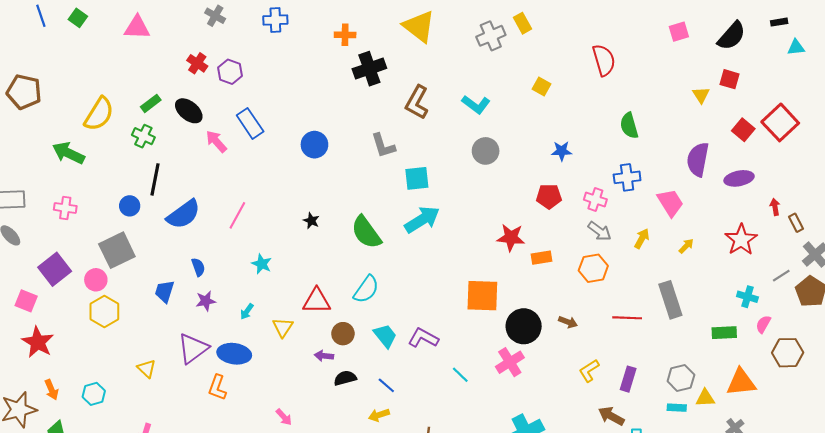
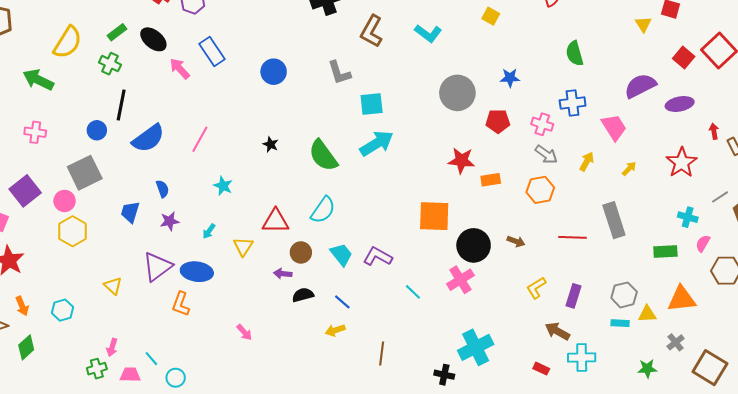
gray circle: (486, 151) -> (457, 93), moved, size x1.4
purple semicircle: (698, 159) -> (640, 86), turned 52

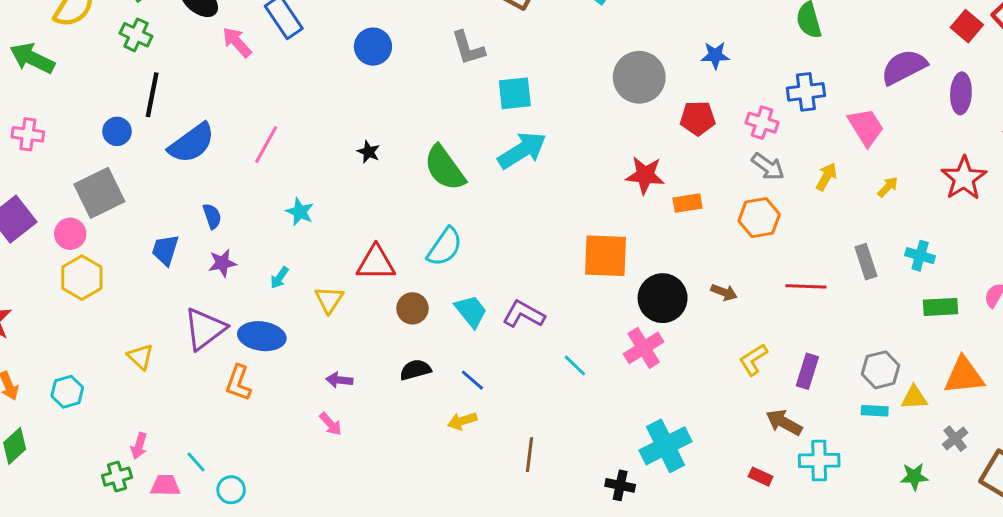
purple ellipse: (680, 104) -> (961, 93), turned -76
cyan cross: (688, 217) -> (920, 256), moved
gray rectangle: (614, 220) -> (866, 262), size x0.7
purple arrow: (283, 274) -> (339, 380), moved

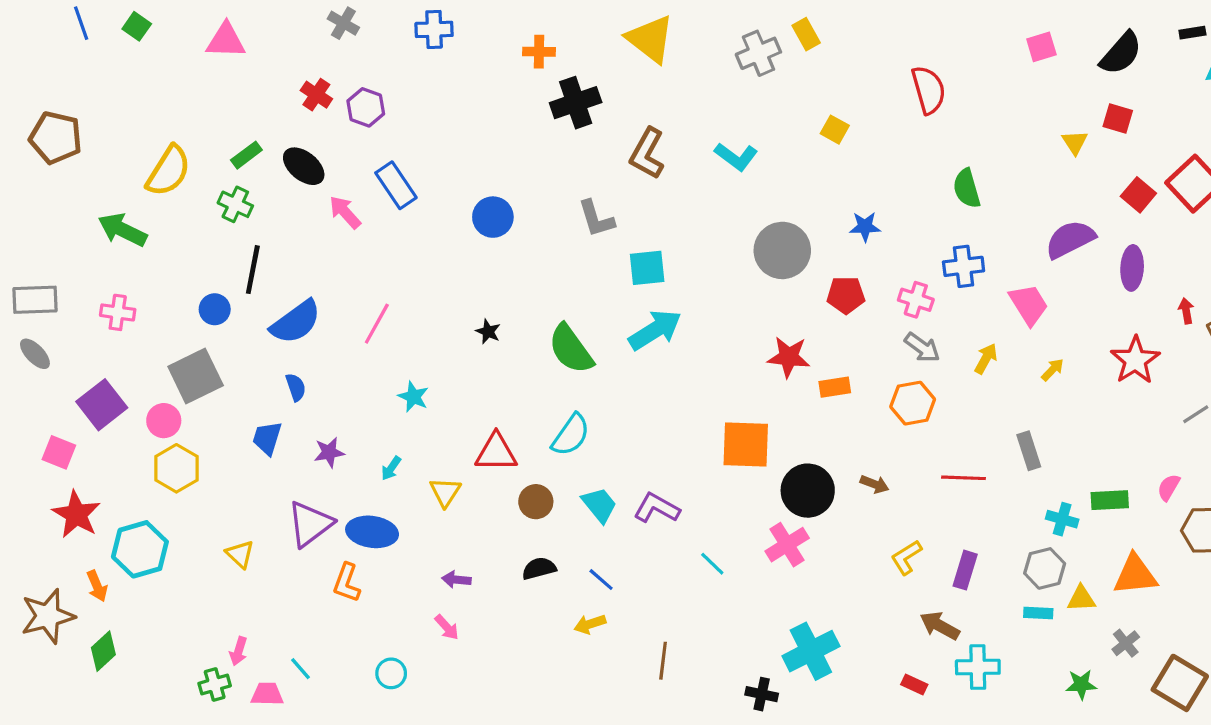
blue semicircle: (212, 216) -> (296, 387), moved
cyan cross: (920, 256) -> (1062, 519), moved
cyan hexagon: (67, 392) -> (140, 549), moved, size x1.6
cyan circle: (231, 490) -> (391, 673), moved

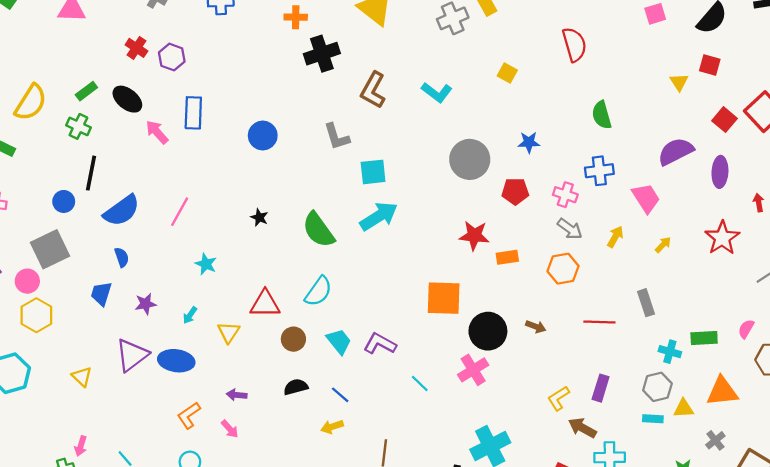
blue rectangle: (396, 185) -> (193, 113), turned 36
yellow L-shape: (906, 557) -> (558, 398), moved
orange L-shape: (347, 583) -> (189, 415), moved, turned 36

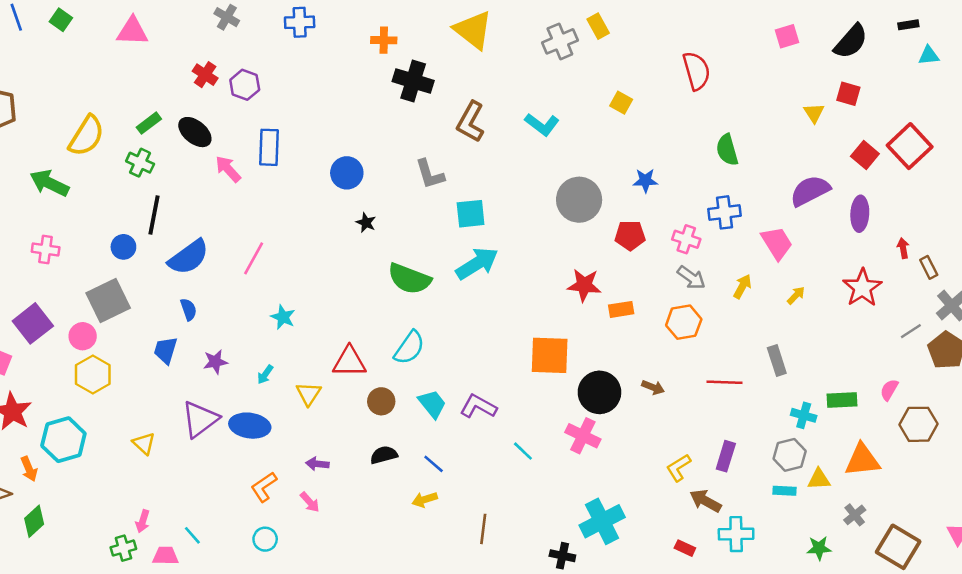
black cross: (322, 54) -> (413, 81), turned 36
black star: (259, 217) -> (366, 223), moved
green semicircle: (318, 230) -> (409, 279), turned -33
pink cross: (473, 370) -> (583, 436), turned -32

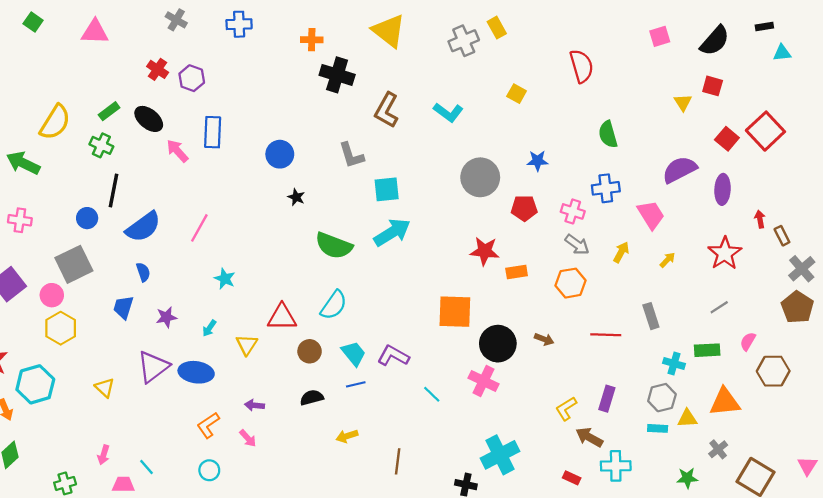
gray line: (911, 331) -> (719, 307), moved
blue line: (434, 464) -> (356, 384), moved, turned -54
green cross: (123, 548) -> (65, 483), moved

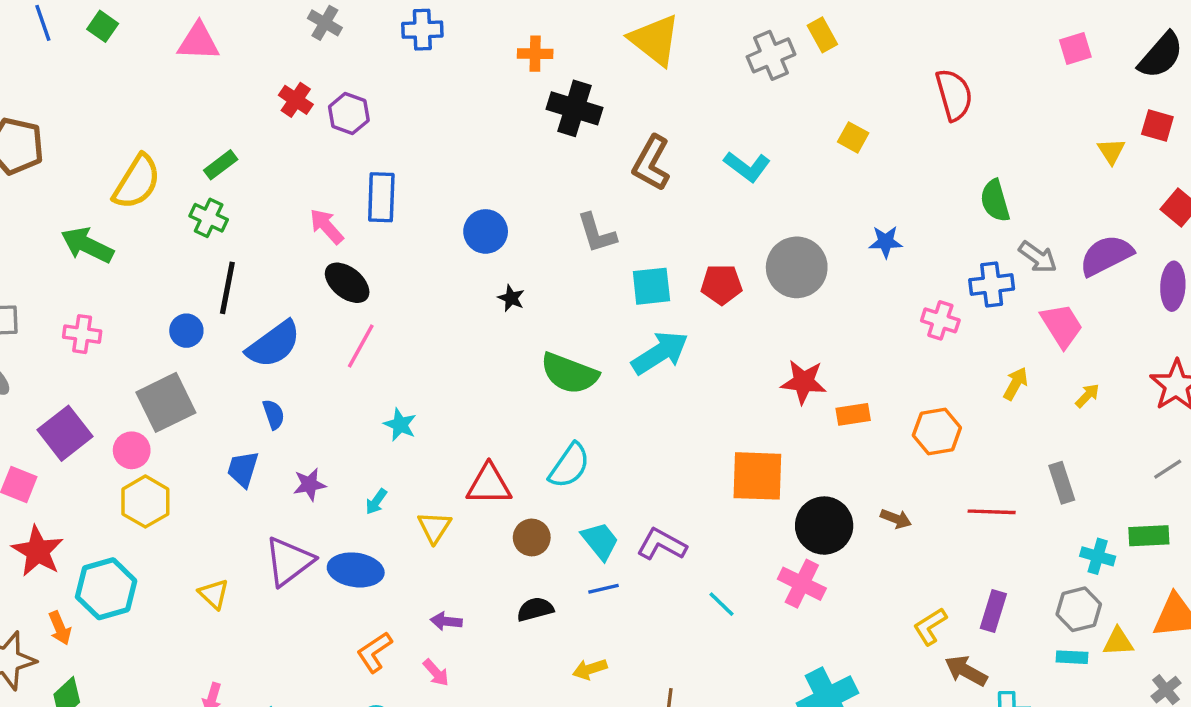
black ellipse: (149, 119) -> (347, 283), moved
red pentagon: (524, 208) -> (721, 284), moved
gray arrow: (577, 244) -> (1038, 257), moved

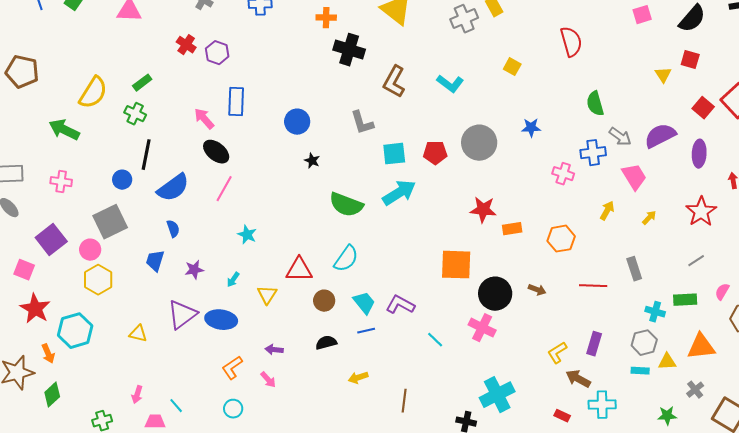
yellow triangle: (214, 594) -> (138, 334), turned -30

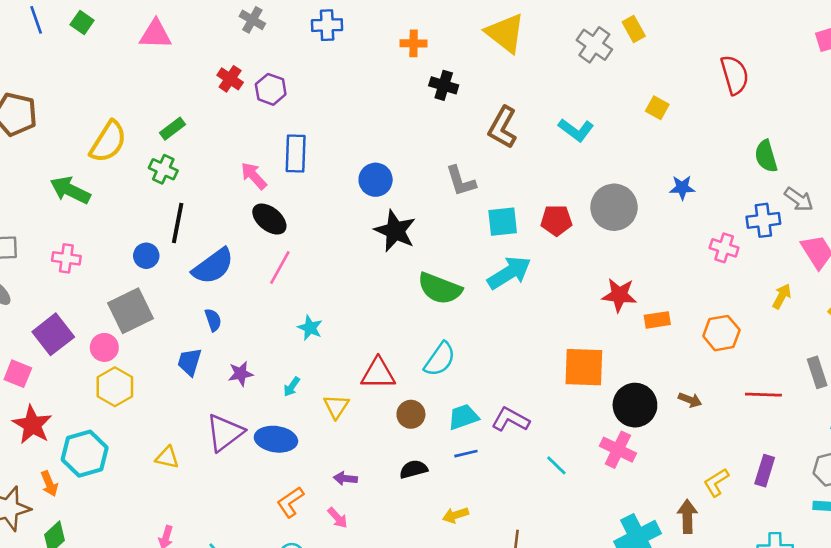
gray cross: (464, 19) -> (594, 45), turned -32
black cross: (349, 50) -> (444, 85), size x0.7
black star: (312, 161) -> (395, 231), size x2.0
cyan trapezoid: (364, 303) -> (463, 417), turned -70
brown arrow: (578, 379) -> (687, 516), moved, turned 60

